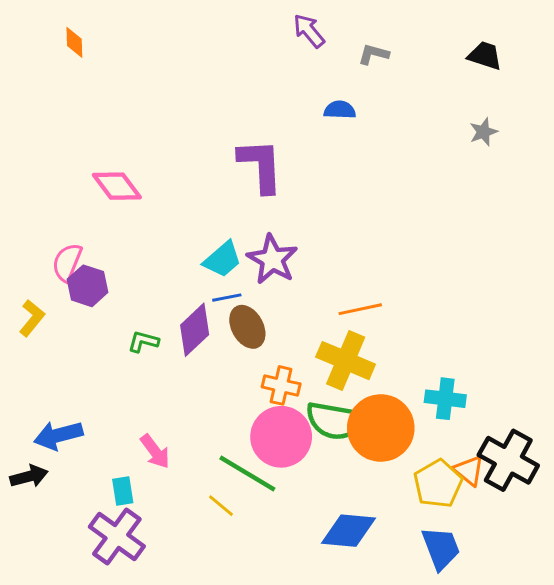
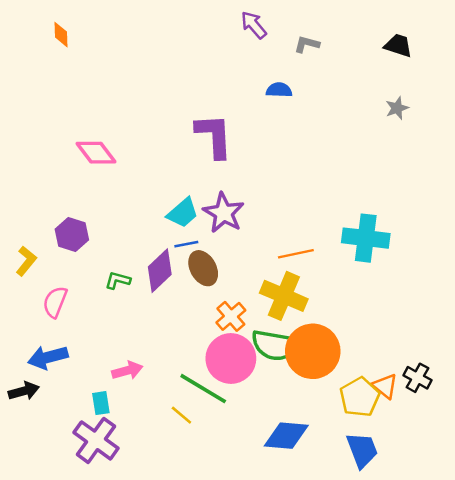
pink semicircle: (67, 262) -> (55, 302), moved
orange cross: (281, 385) -> (231, 316), turned 36
cyan cross: (445, 399) -> (366, 238), moved, size x1.4
pink arrow: (155, 451) -> (127, 371), turned -68
black cross: (508, 460) -> (417, 378), size x0.6

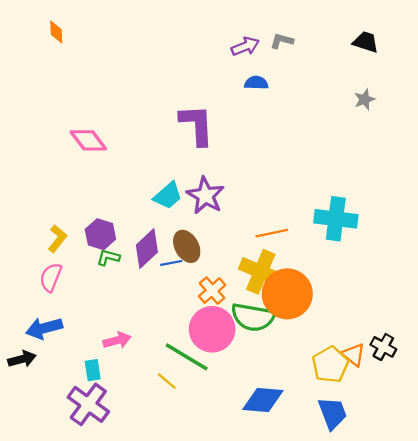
purple arrow: (254, 25) -> (245, 46), moved, turned 108
purple hexagon: (72, 234) -> (100, 234), moved
blue line: (186, 244) -> (171, 263), moved
yellow L-shape: (26, 261) -> (57, 239), moved
orange circle: (313, 351) -> (287, 294), moved

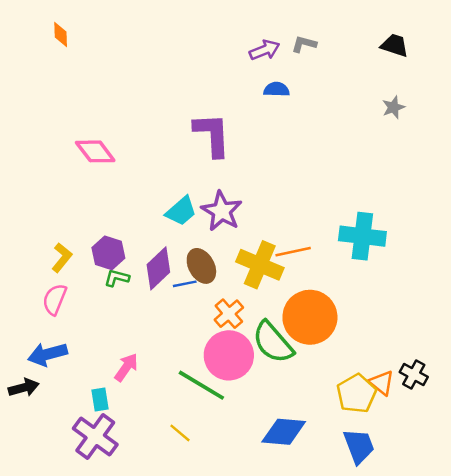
yellow cross: (261, 272) -> (260, 265), moved
green semicircle: (253, 317) -> (273, 342), turned 39
pink arrow: (117, 340) -> (126, 367), turned -40
yellow line: (167, 381) -> (180, 433), moved

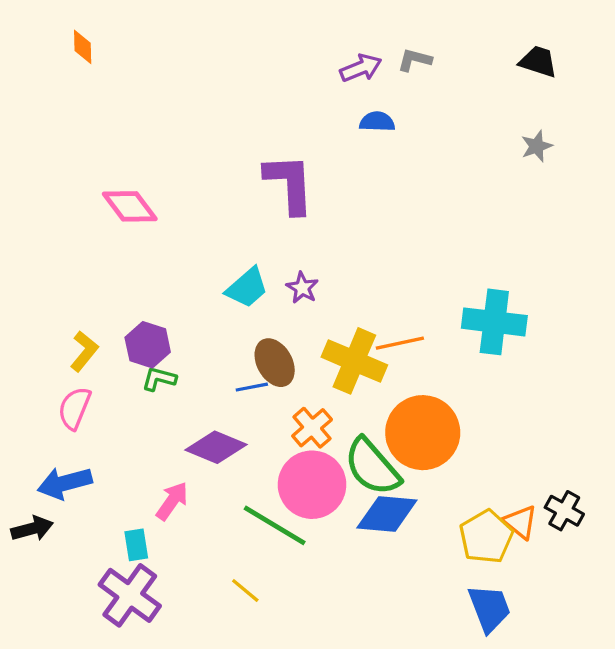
purple star: (222, 211) -> (302, 288), size x0.6
purple diamond: (158, 268) -> (216, 447), moved, turned 66
blue diamond: (284, 432) -> (387, 514), moved

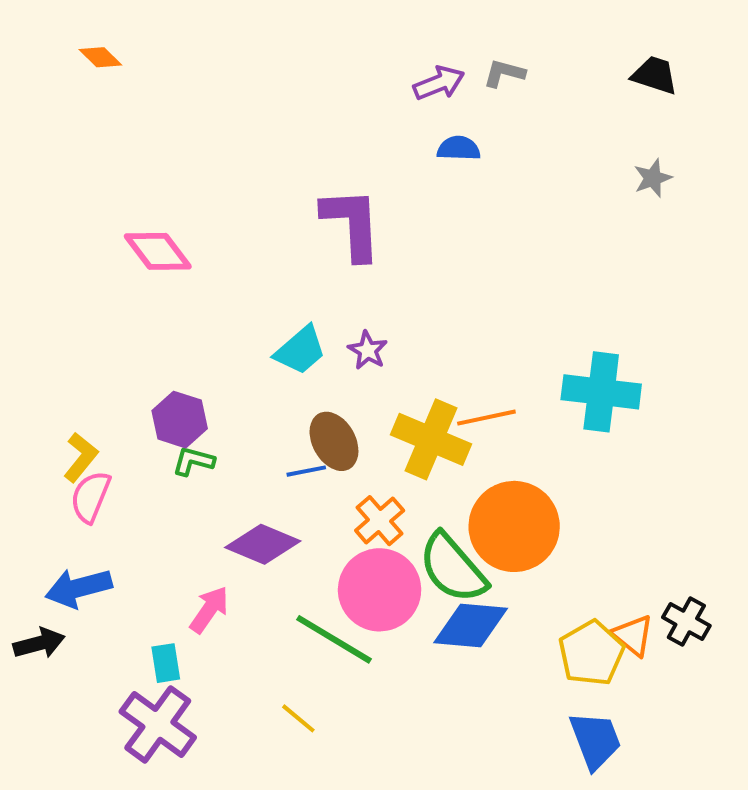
orange diamond: (83, 47) -> (100, 57), turned -44
yellow L-shape: (84, 351) -> (81, 457), moved

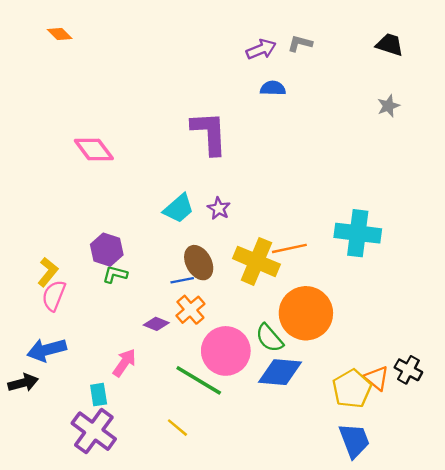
orange cross: (380, 521) -> (190, 310), moved
purple diamond: (263, 544) -> (156, 324), size x0.6
green semicircle: (453, 568) -> (269, 338), size x0.7

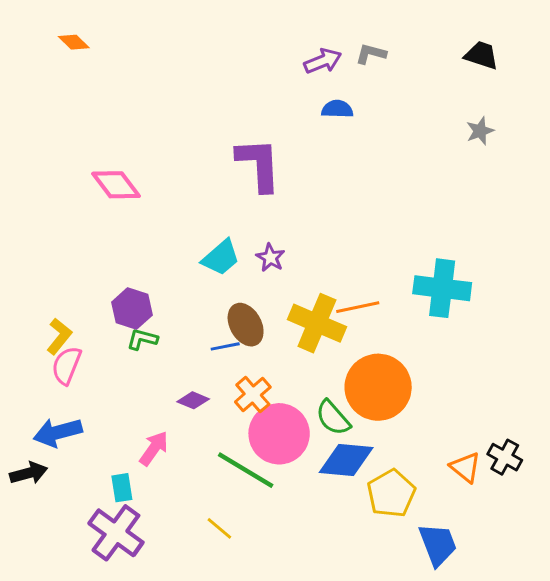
orange cross: (190, 310) -> (253, 394), moved
yellow pentagon: (352, 389) -> (391, 494), moved

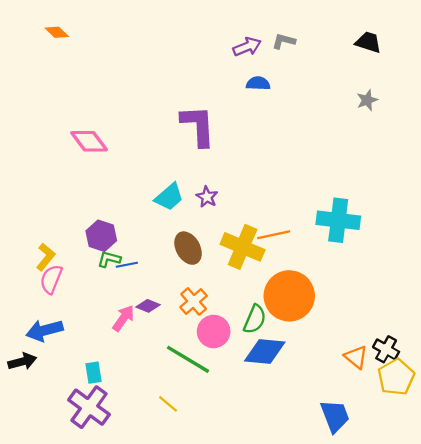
blue line: (225, 346) -> (127, 265), moved
green semicircle: (333, 418) -> (255, 319), turned -116
pink circle: (279, 434) -> (214, 331), size x0.7
pink arrow: (154, 448) -> (123, 318), moved
yellow pentagon: (391, 494) -> (396, 377), moved

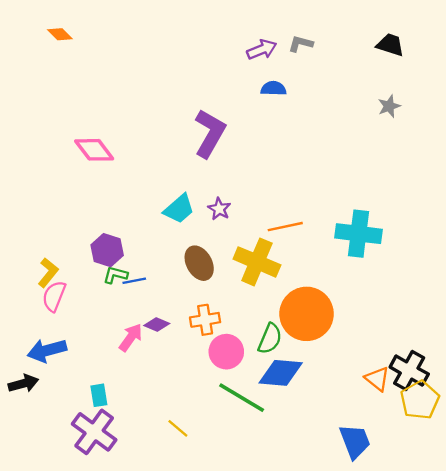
purple L-shape: (198, 126) -> (210, 133), turned 33
orange line: (274, 235) -> (285, 227), moved
orange cross: (194, 301) -> (205, 320), turned 32
black cross: (386, 349) -> (409, 371), size x1.4
green line: (188, 359) -> (242, 398), moved

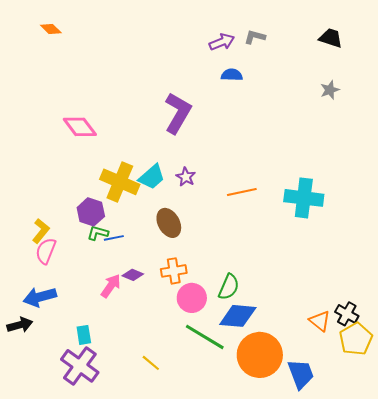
yellow cross: (257, 262) -> (120, 182), moved
orange circle: (307, 314) -> (260, 355), moved
black cross: (409, 371) -> (347, 314), size x0.7

